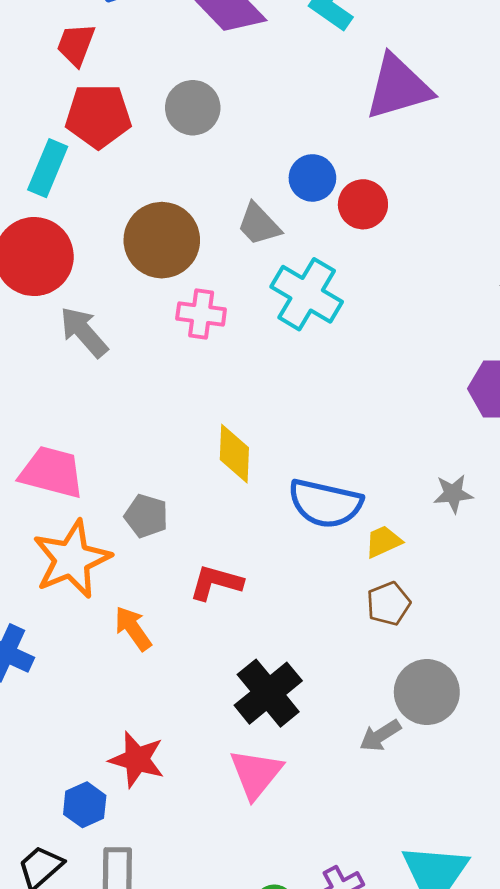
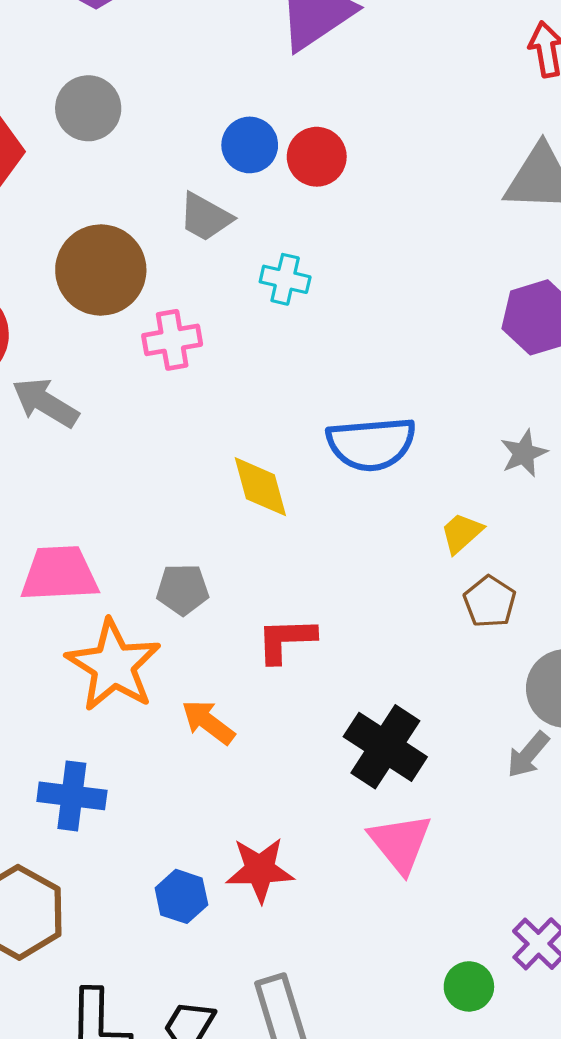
cyan cross: (307, 294) -> (285, 279), size x0.6
blue semicircle: (325, 503) -> (371, 444), moved
blue hexagon: (85, 805) -> (181, 896), moved

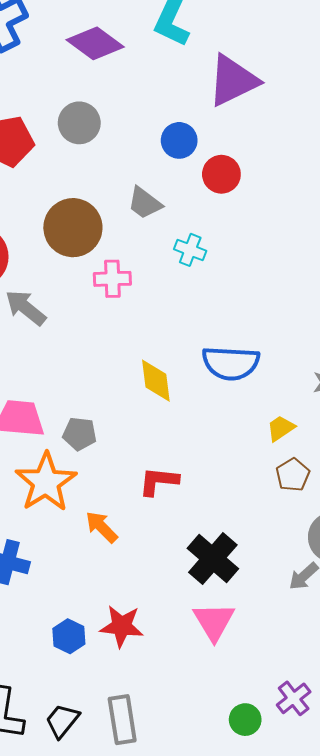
blue circle: (250, 145) -> (179, 140), moved
gray pentagon: (183, 589) -> (80, 434), moved

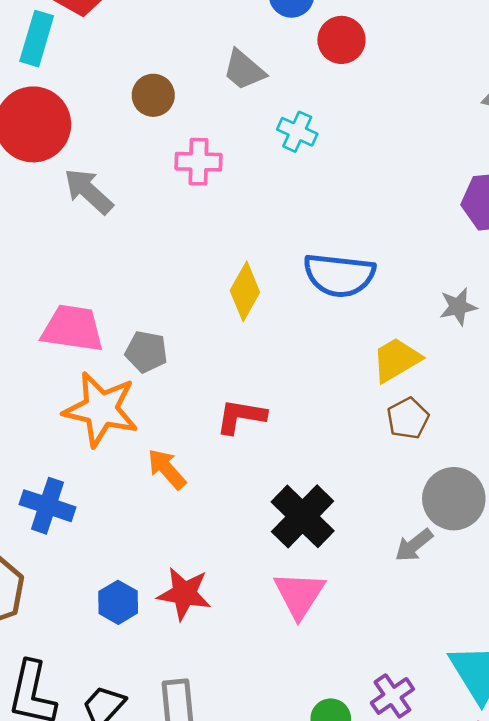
brown circle: (73, 228) -> (153, 95), size x0.6
yellow diamond: (156, 381) -> (245, 291), turned 33
yellow trapezoid: (281, 428) -> (396, 360), size x1.4
orange star: (46, 482) -> (101, 409), turned -30

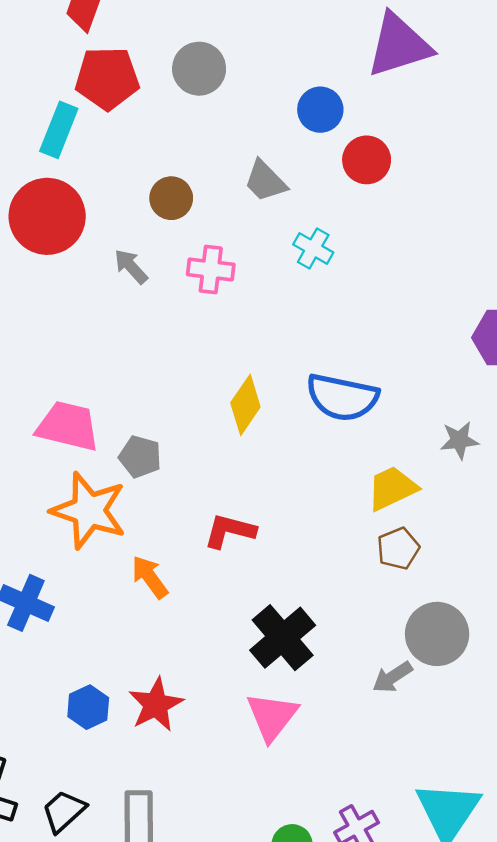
gray arrow: (89, 191) -> (131, 266), moved, size x0.7
red star: (184, 594) -> (156, 705), turned 30

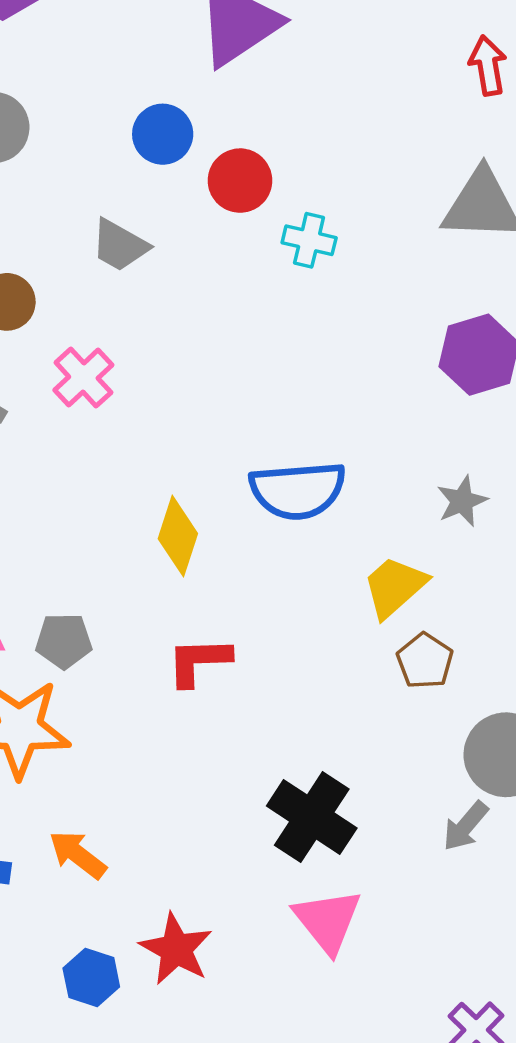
cyan cross: (313, 248) -> (309, 240), moved
pink cross: (211, 270) -> (83, 378), turned -33
red L-shape: (230, 531) -> (199, 661), moved
orange arrow: (150, 577) -> (78, 855), moved

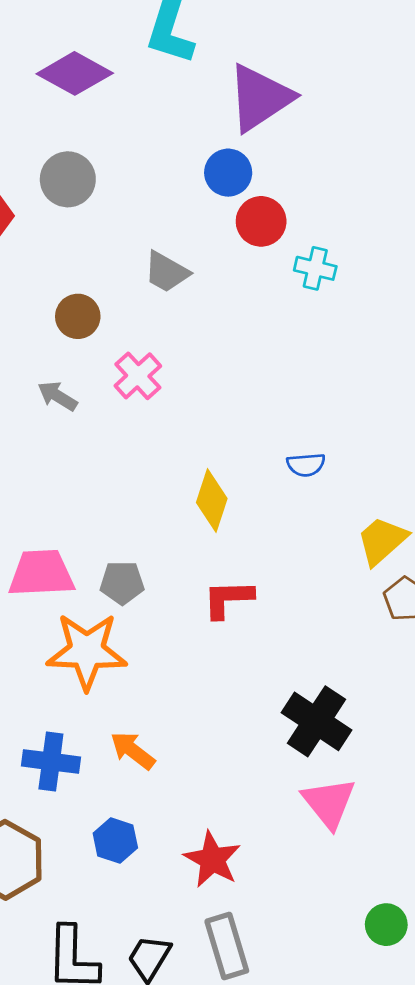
blue circle: (163, 134) -> (228, 173), moved
blue semicircle: (298, 490) -> (306, 465), size x0.5
red star: (176, 949) -> (212, 859), moved
blue hexagon: (91, 978) -> (115, 840), moved

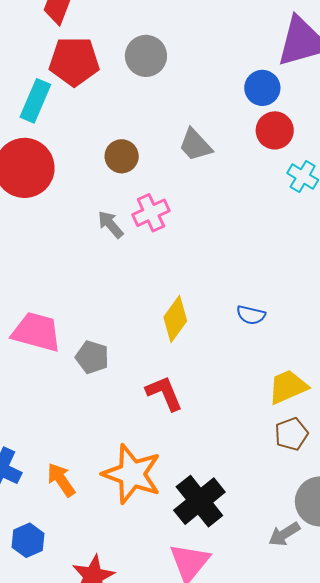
gray arrow: (58, 396) -> (111, 224), moved
red L-shape: (228, 599) -> (164, 393), turned 51
orange star: (87, 651) -> (132, 474), moved

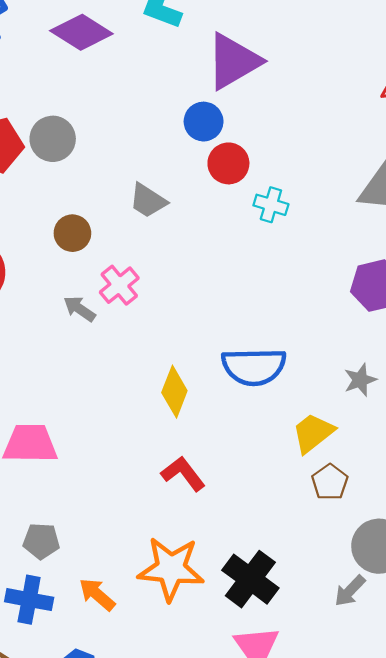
gray circle: (146, 56) -> (53, 139), moved
blue semicircle: (251, 315) -> (254, 367), size x2.0
gray pentagon: (92, 357) -> (41, 541), moved

